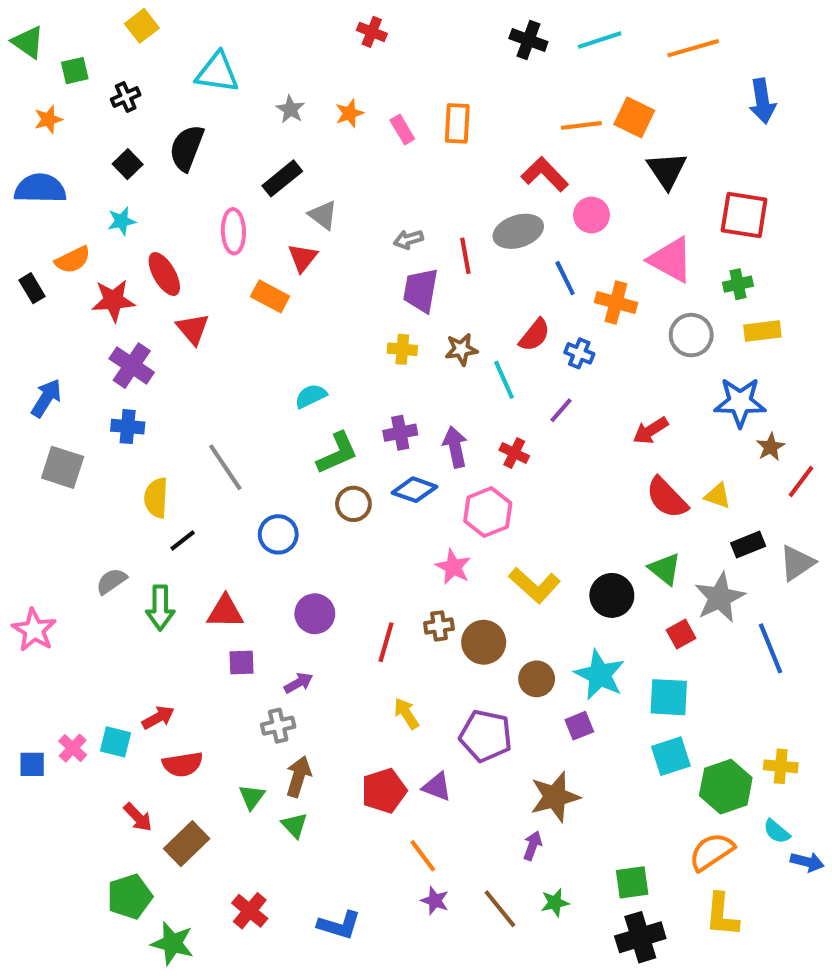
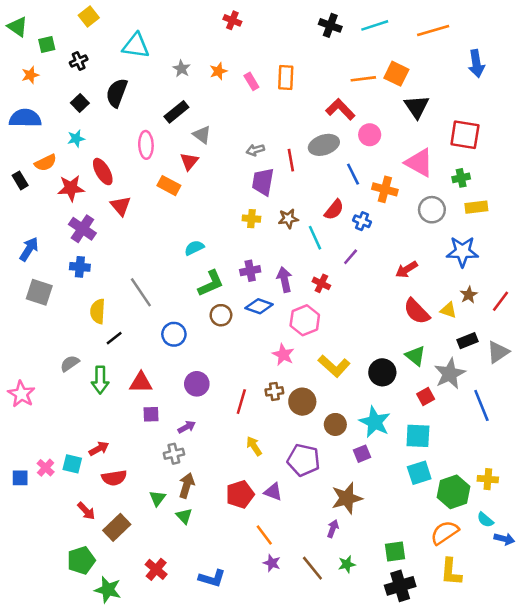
brown star: (771, 447) -> (469, 295), moved

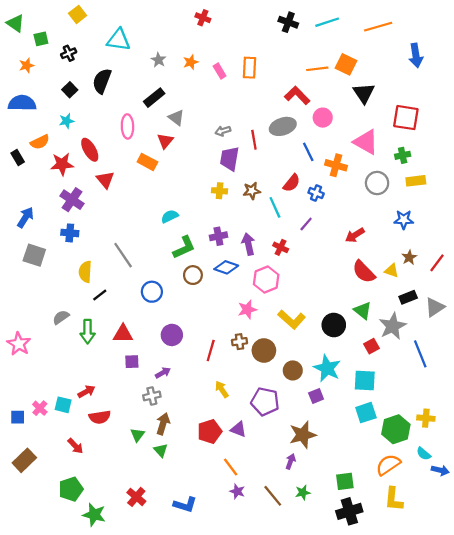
blue star: (462, 252) -> (404, 220), size x0.7
pink star: (283, 355) -> (247, 309), turned 30
brown rectangle: (117, 527) -> (24, 460), moved

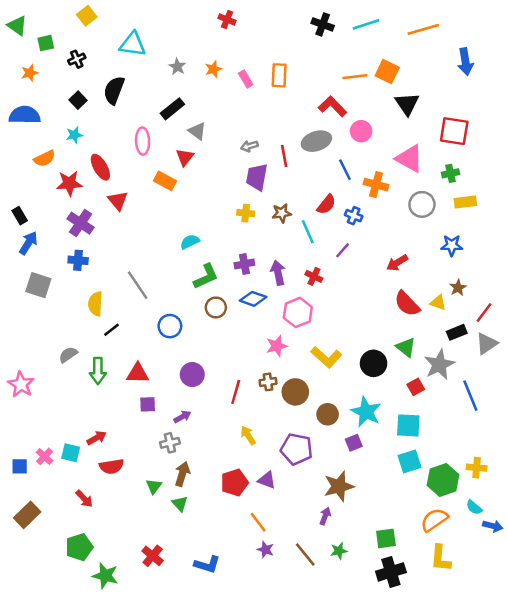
black rectangle: (18, 158) -> (20, 216), moved
red line: (437, 263) -> (484, 312), moved

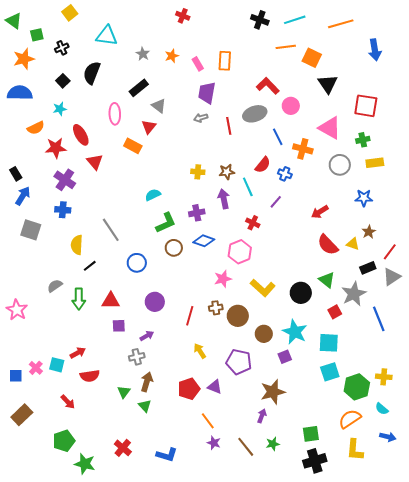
orange star: (30, 73) -> (24, 59), size x1.5
orange line: (355, 77) -> (286, 47), moved
purple trapezoid: (257, 177) -> (207, 93), moved
purple arrow: (278, 273) -> (224, 199), moved
blue arrow: (493, 526) -> (388, 437), moved

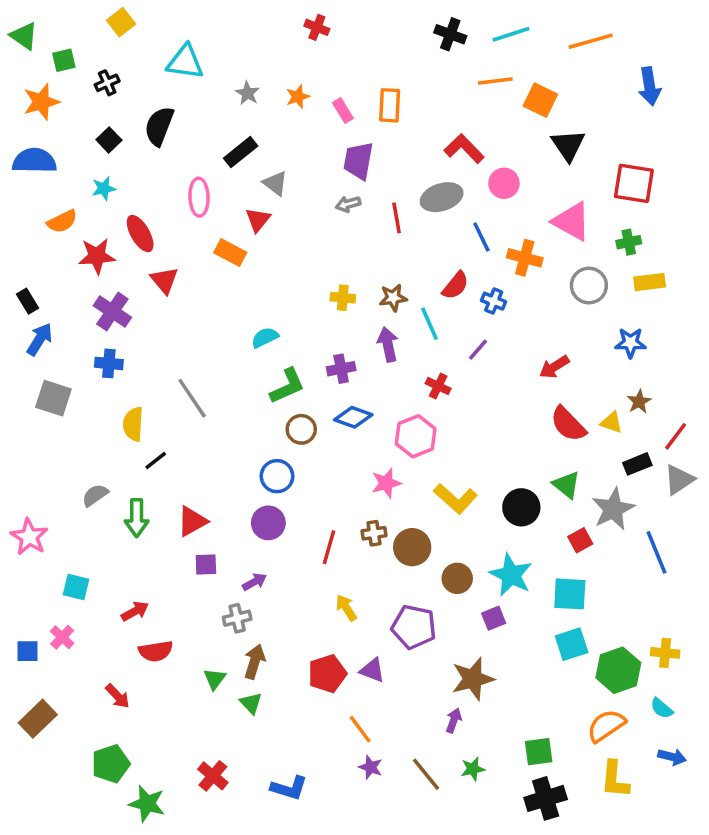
blue circle: (137, 263) -> (277, 476), moved
red triangle: (111, 301) -> (192, 521), turned -30
cyan square: (57, 365) -> (76, 587), moved

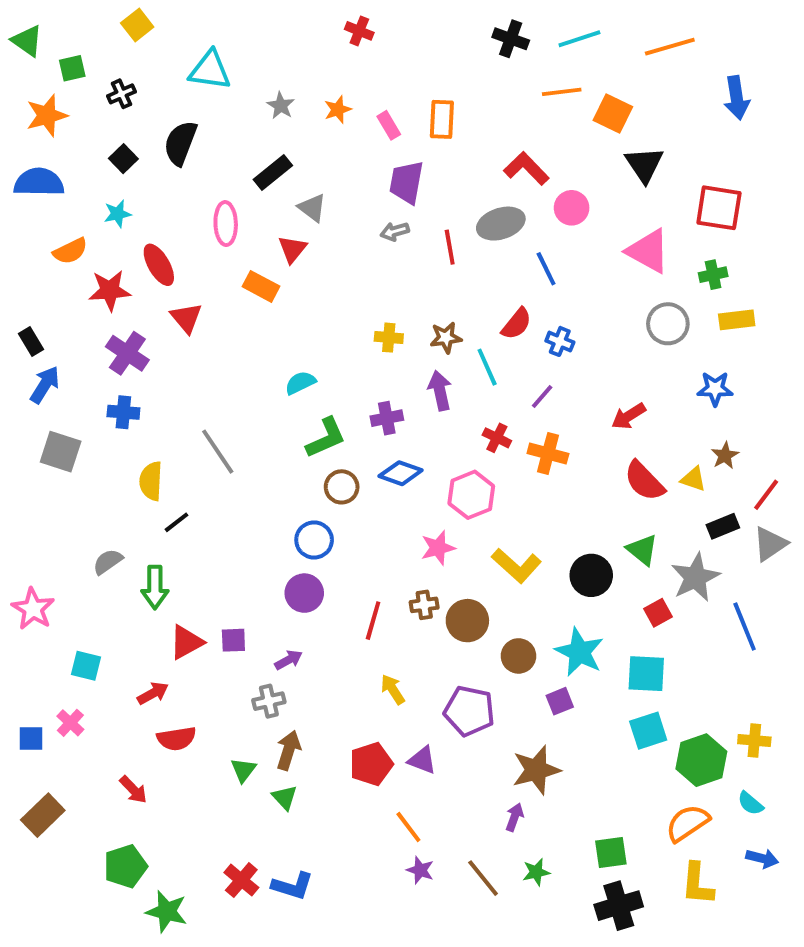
orange cross: (525, 258) -> (548, 454), moved
red triangle: (192, 521) -> (186, 642), moved
blue L-shape: (289, 788) -> (292, 886), moved

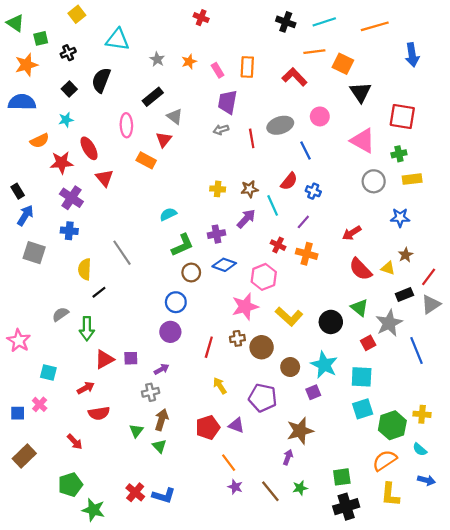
red L-shape: (526, 169) -> (295, 77), moved
purple arrow: (440, 391) -> (246, 219), turned 55
pink star: (438, 548) -> (245, 307), size x1.4

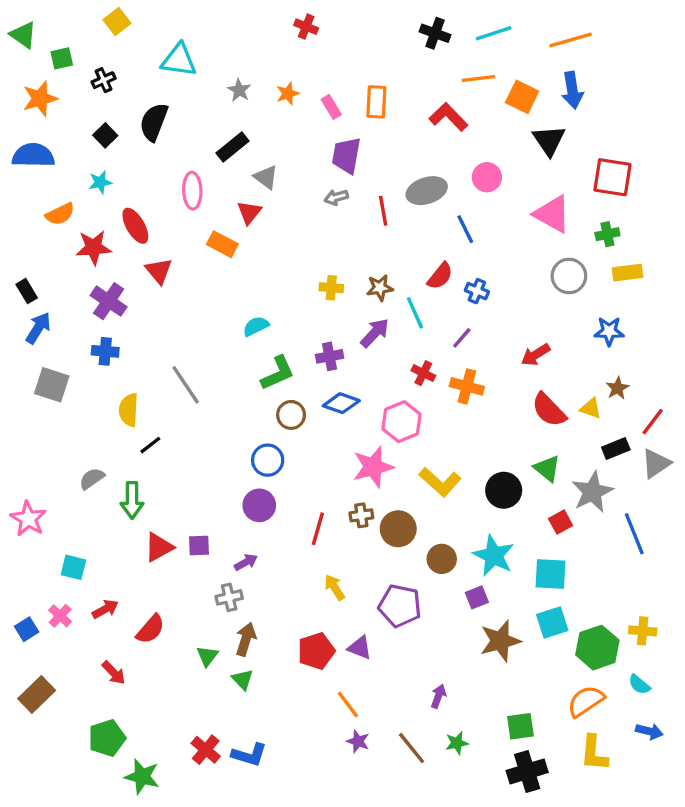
blue arrow: (412, 55) -> (572, 90), moved
red arrow: (86, 388) -> (105, 609), moved
blue square: (18, 413) -> (27, 629), turned -32
red semicircle: (99, 413) -> (150, 629), turned -40
brown star: (300, 431) -> (500, 641), moved

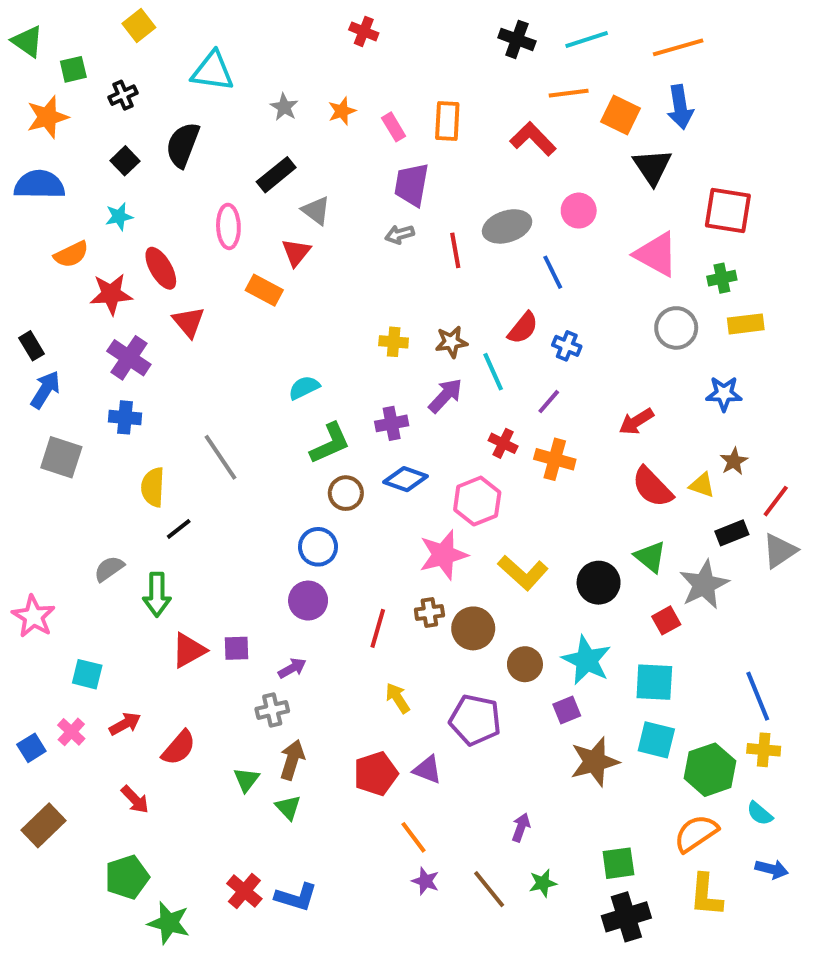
blue line: (634, 534) -> (758, 696), moved
cyan square: (552, 623) -> (656, 740), turned 32

